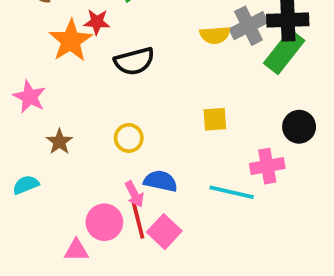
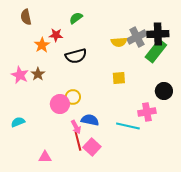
orange star: (71, 41) -> (42, 45), size x0.7
yellow square: (215, 119) -> (119, 78), moved
brown star: (59, 142) -> (38, 74), moved
pink circle: (104, 222) -> (60, 104), moved

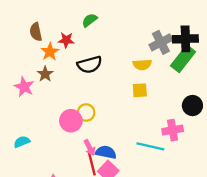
brown semicircle: (26, 17) -> (36, 32), moved
yellow semicircle: (119, 42) -> (142, 65), moved
brown star: (38, 74) -> (45, 74), moved
blue semicircle: (90, 120) -> (106, 152), moved

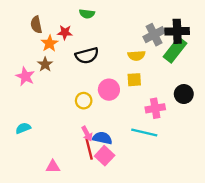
green semicircle: (90, 20) -> (87, 14), turned -136
pink circle: (71, 121) -> (109, 90), moved
pink cross: (173, 130) -> (155, 108), moved

